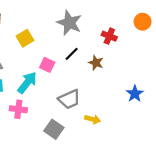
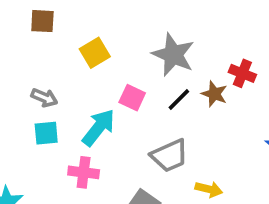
gray star: (69, 23) -> (173, 55), moved
red cross: (109, 36) -> (242, 73), moved
black line: (72, 54) -> (179, 99), moved

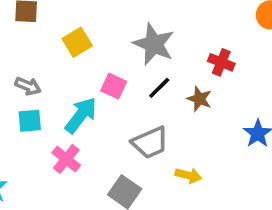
brown star: (214, 94) -> (199, 99), moved
pink cross: (84, 172) -> (66, 159), turned 32

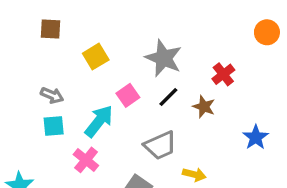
red cross: (221, 62) -> (223, 74), turned 30
pink square: (114, 86) -> (128, 95), turned 30

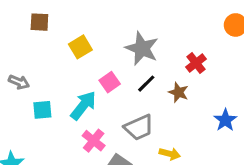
gray arrow: (52, 95) -> (19, 82), moved
pink cross: (86, 160) -> (94, 141), moved

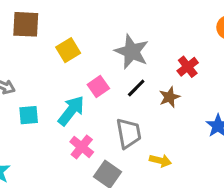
brown square: (39, 22) -> (26, 24), size x1.4
brown star: (178, 92) -> (169, 97), turned 30
gray trapezoid: (139, 127) -> (129, 133), turned -76

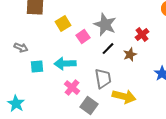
pink square: (98, 86) -> (83, 37), moved
cyan arrow: (71, 111) -> (65, 64), turned -130
yellow arrow: (160, 161) -> (124, 97), size x1.6

